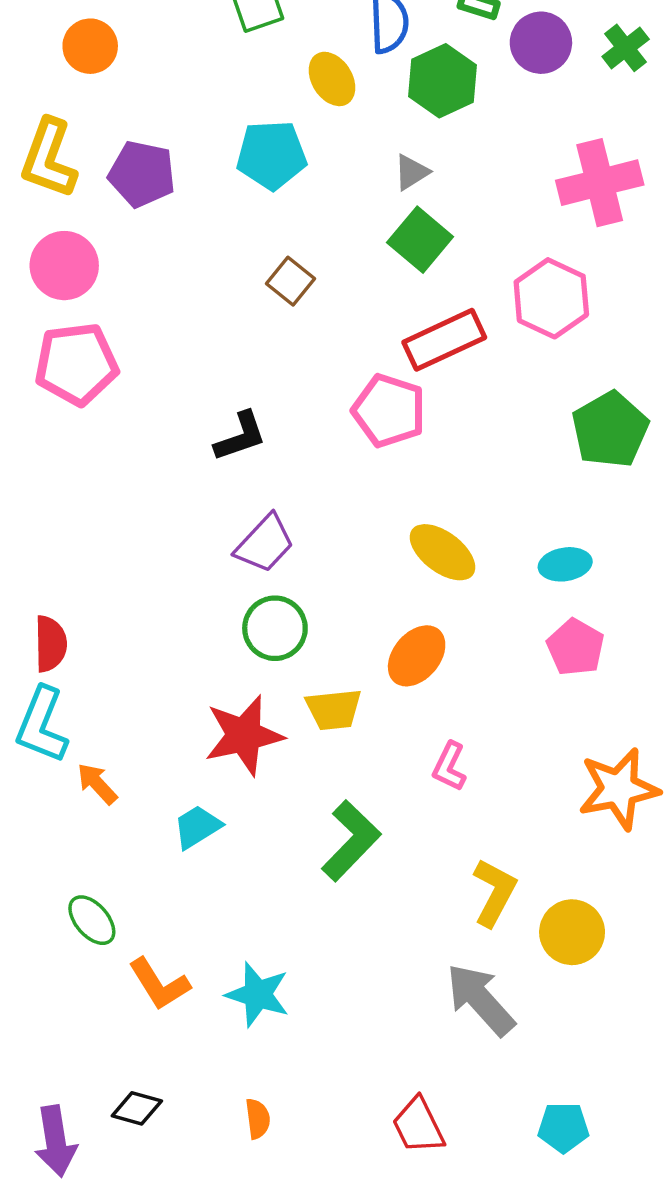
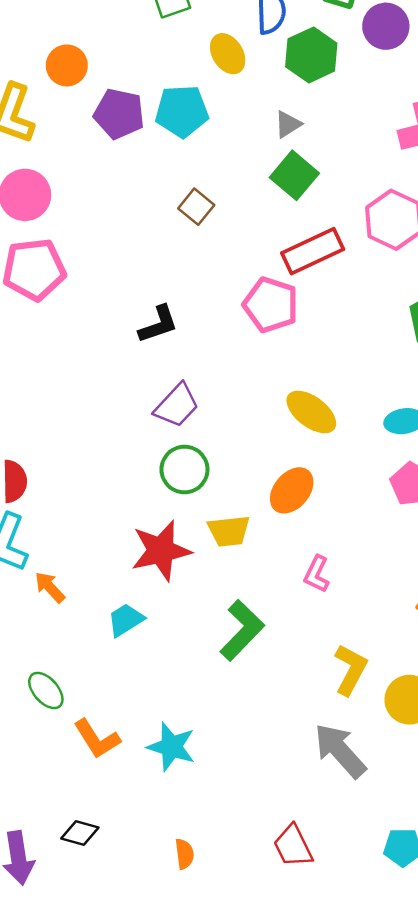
orange circle: (90, 46) -> (67, 65), moved
purple pentagon: (142, 174) -> (119, 114), moved
orange semicircle: (258, 1119) -> (184, 854), moved

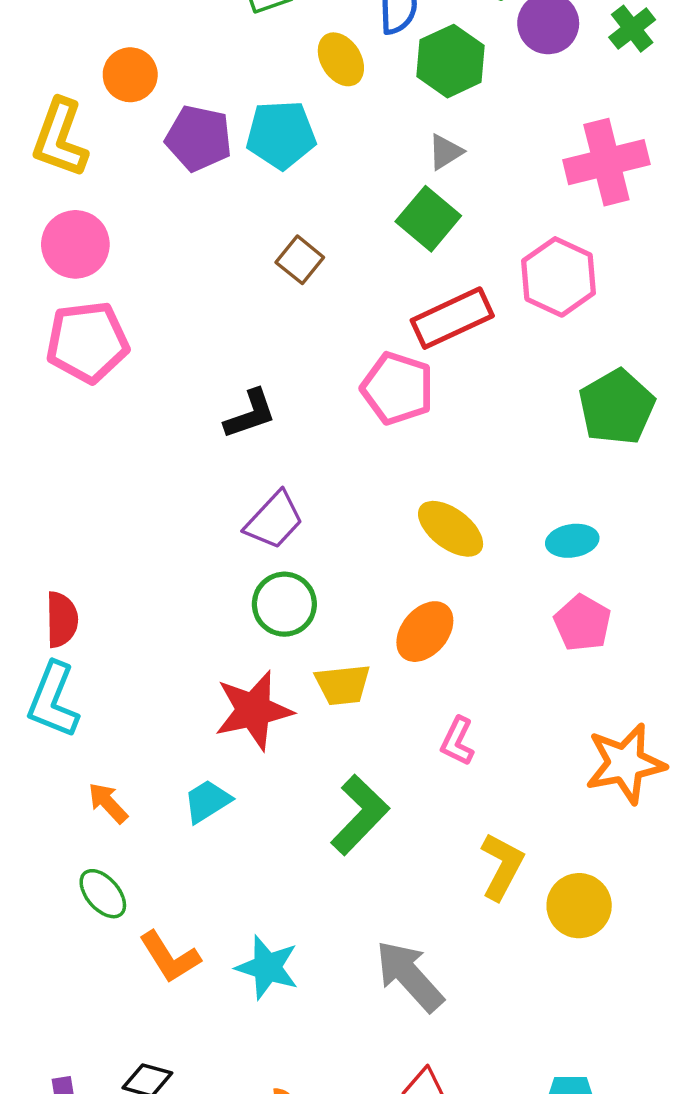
gray triangle: (288, 124) -> (445, 152), moved
orange arrow: (50, 587) -> (108, 803), moved
gray arrow: (340, 751) -> (409, 976), moved

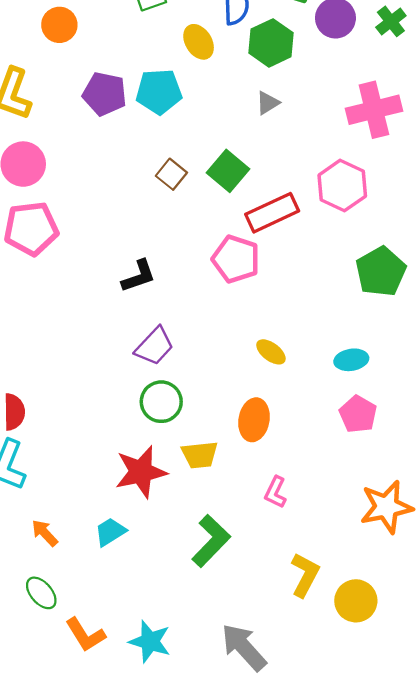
orange circle: (130, 75) -> (59, 25), moved
green square: (428, 219) -> (228, 171), moved
yellow ellipse: (451, 529) -> (271, 352), size x0.7
orange ellipse: (425, 632) -> (254, 420), turned -30

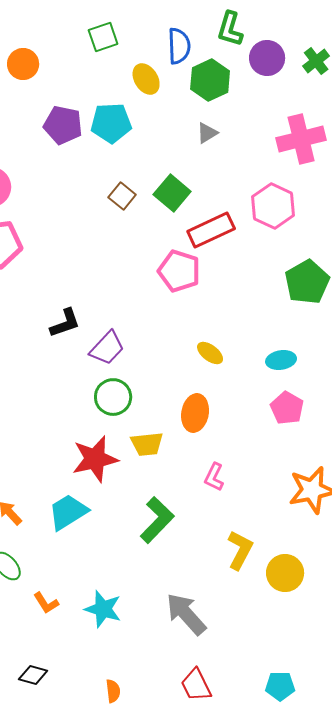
black L-shape: (139, 276) -> (65, 323), moved
cyan trapezoid: (110, 532) -> (68, 512), size x1.4
orange L-shape: (85, 635) -> (46, 603), size x0.7

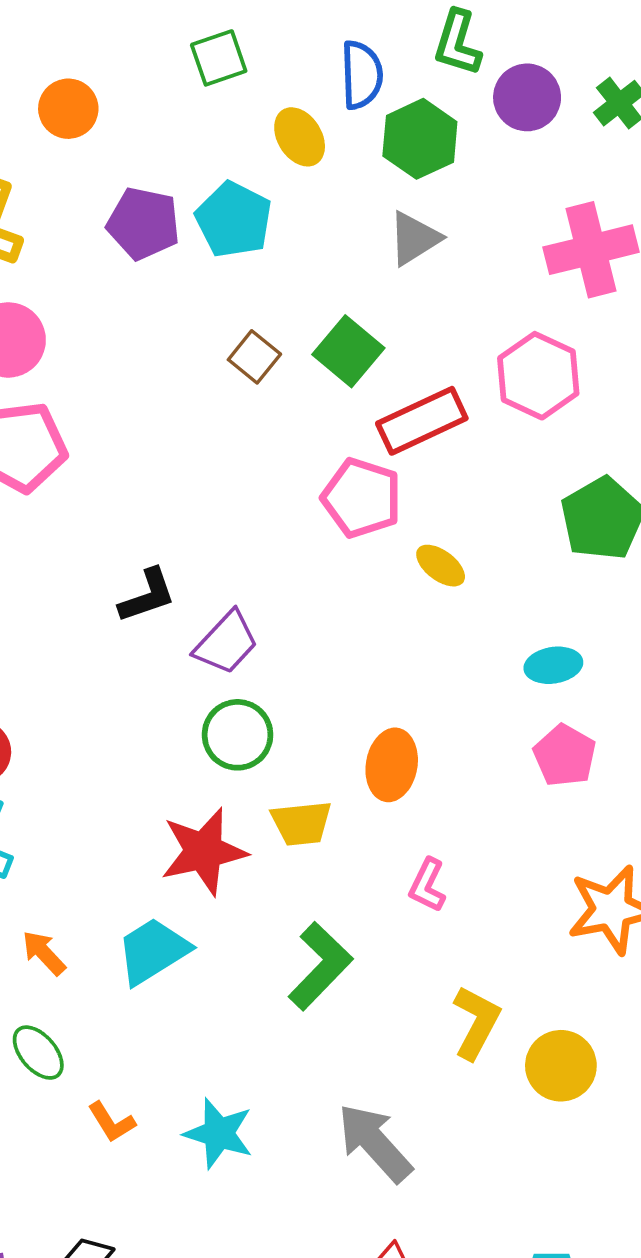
cyan pentagon: (111, 123) -> (234, 220), turned 30
gray triangle: (207, 133) -> (414, 238), size x1.4
yellow ellipse: (210, 353) -> (441, 566), moved

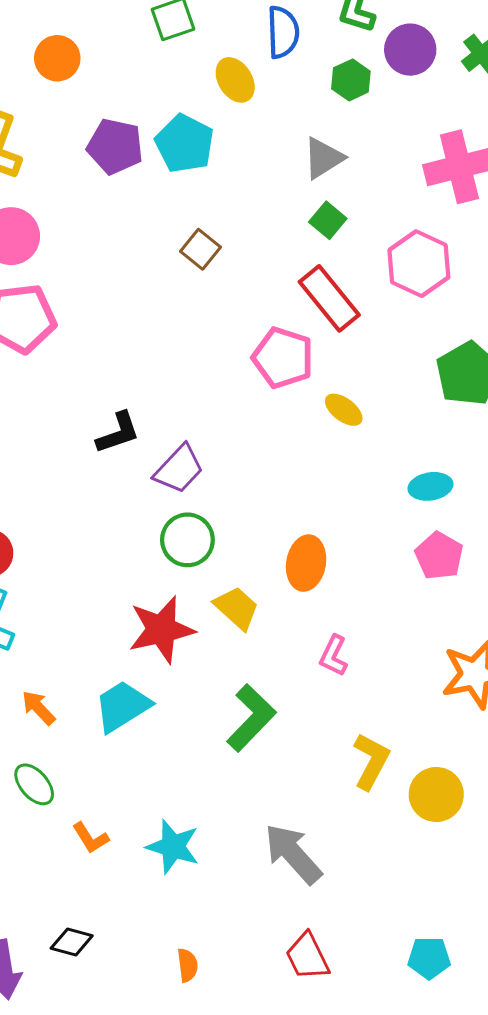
green hexagon: (420, 139) -> (351, 80), moved, size x0.7
green square: (348, 351) -> (328, 220), moved, size x0.7
red rectangle: (422, 421) -> (329, 298), turned 76
yellow trapezoid: (301, 823) -> (237, 608), turned -132

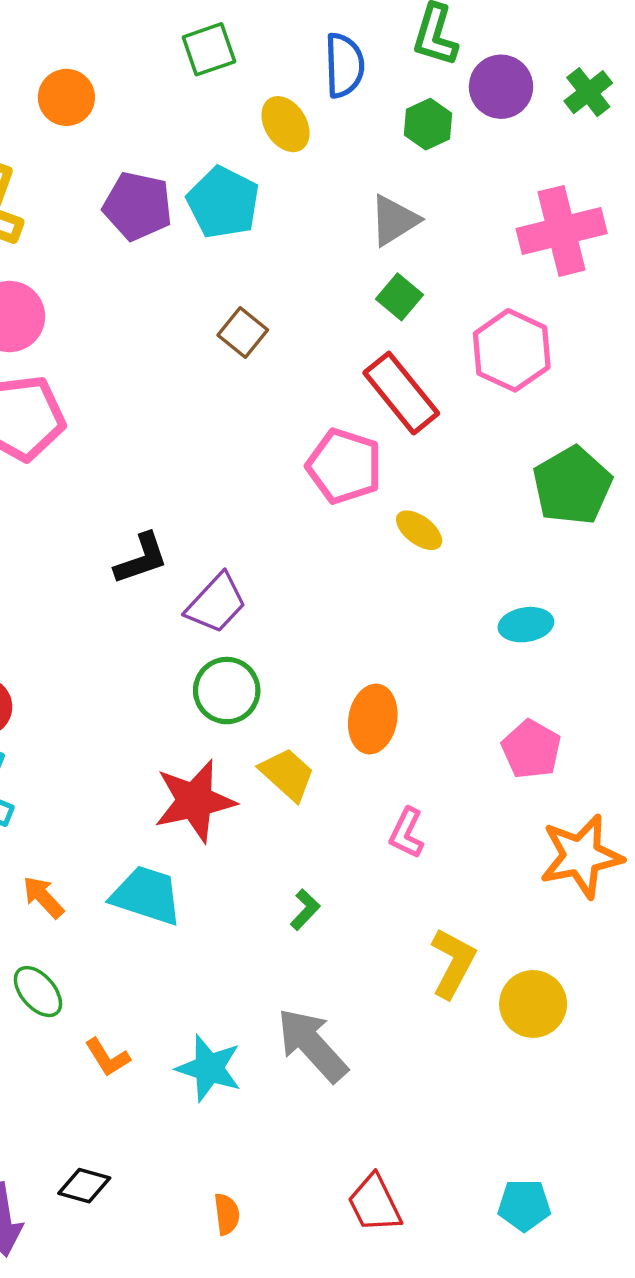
pink pentagon: (439, 556) -> (531, 749), moved
cyan trapezoid: (122, 706) -> (147, 895), turned 50
green L-shape: (251, 718) -> (305, 910), size x0.5
gray arrow: (293, 854) -> (312, 1045), moved

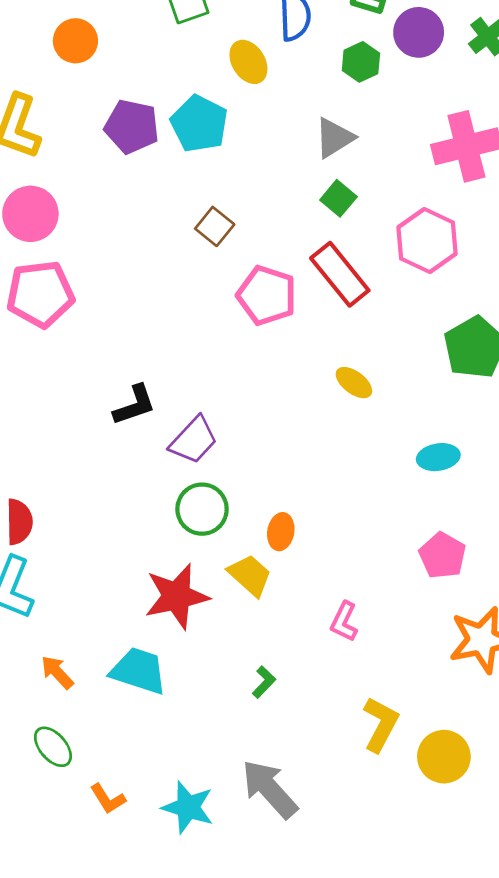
pink pentagon: (344, 466) -> (267, 295), moved
orange ellipse: (373, 719) -> (281, 532), moved, size x0.7

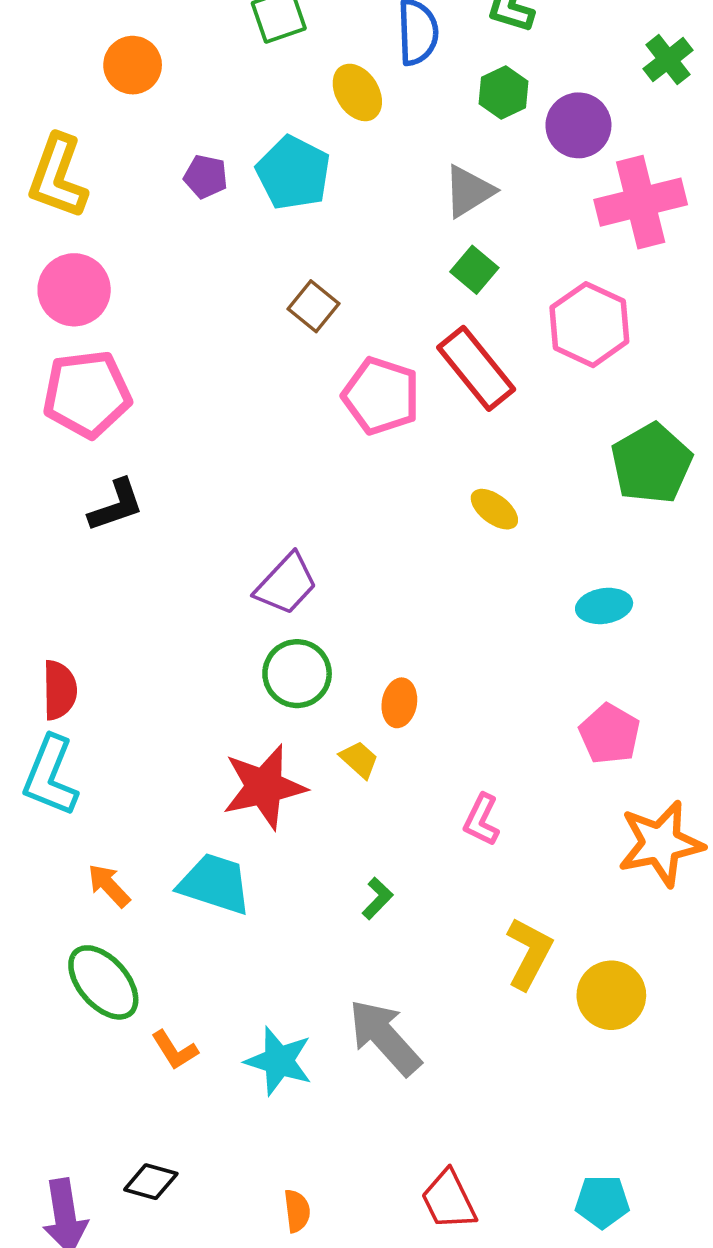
purple circle: (419, 32) -> (578, 125), moved
purple pentagon: (132, 127) -> (206, 177), size x0.6
black L-shape: (135, 405) -> (116, 505), moved
yellow trapezoid: (250, 575) -> (359, 759), size x0.7
green ellipse: (53, 747) -> (103, 982), size x1.4

